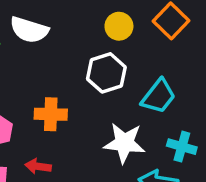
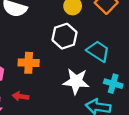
cyan trapezoid: (158, 96) -> (98, 51), turned -95

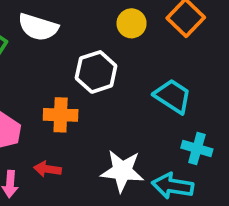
white hexagon: (64, 36) -> (96, 72), moved
white star: (76, 81) -> (122, 171), moved

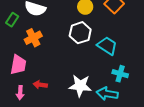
white hexagon: (96, 72) -> (80, 33), moved
orange cross: (61, 115) -> (33, 38), moved, turned -30

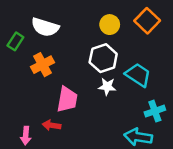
pink trapezoid: (18, 65) -> (67, 99), moved
cyan cross: (120, 74) -> (155, 111), turned -35
white star: (80, 86) -> (107, 87), moved, size x0.6

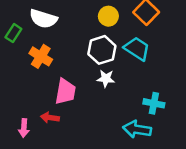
orange cross: (43, 65) -> (41, 56), turned -30
cyan trapezoid: (138, 75) -> (137, 49), moved
cyan cross: (155, 111) -> (154, 103), turned 30

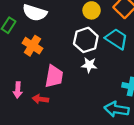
pink arrow: (24, 128) -> (18, 90), moved

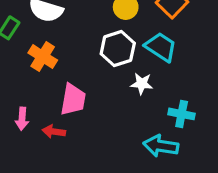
white star: (89, 65) -> (142, 84), moved

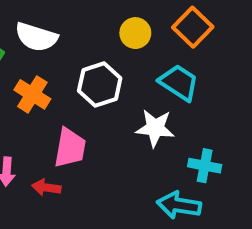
white hexagon: (118, 49) -> (100, 85), moved
white star: (142, 84) -> (155, 128), size x1.4

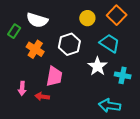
white star: (155, 128) -> (97, 66), turned 30
cyan cross: (205, 166) -> (123, 75), moved

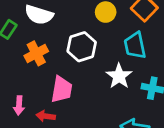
cyan trapezoid: (110, 43) -> (135, 45), turned -135
orange cross: (35, 49) -> (36, 53), turned 30

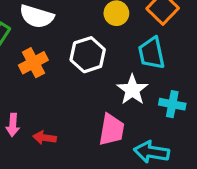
pink trapezoid: (62, 89) -> (112, 130), moved

